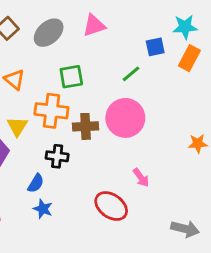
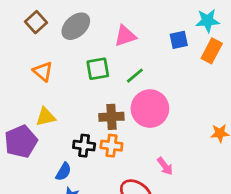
pink triangle: (94, 26) -> (125, 36), moved
green line: (131, 74) -> (135, 76), moved
orange cross: (51, 111) -> (111, 146), moved, size x0.7
yellow triangle: (17, 126) -> (46, 117), turned 45

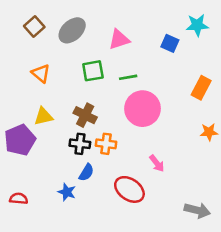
blue square: (179, 40) -> (170, 43), turned 36
orange rectangle: (212, 51) -> (201, 88), moved
green line: (135, 76) -> (128, 77), turned 30
brown cross: (111, 117) -> (85, 115), moved, turned 30
blue semicircle: (63, 172) -> (86, 173), moved

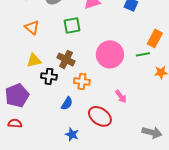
green line: (128, 77) -> (143, 54), moved
purple pentagon: (20, 140) -> (17, 95), moved
black cross: (80, 144) -> (49, 76), moved
blue star: (67, 192) -> (72, 134), moved

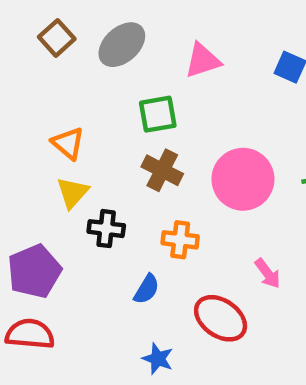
orange triangle: (32, 27) -> (68, 143), moved
brown cross: (66, 59) -> (162, 170), moved
yellow triangle: (34, 60) -> (73, 193), turned -35
red semicircle: (15, 123) -> (30, 334), size x1.5

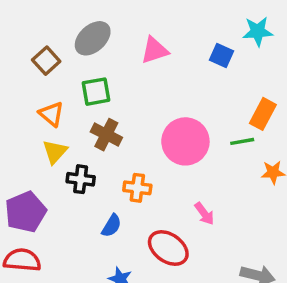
brown square: (57, 38) -> (46, 61), moved
green square: (158, 114) -> (96, 92), moved
brown cross: (162, 170) -> (106, 135), moved

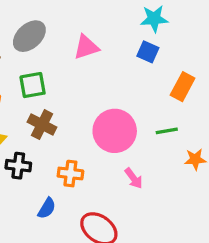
cyan star: (258, 31) -> (154, 19), moved
orange rectangle: (263, 114) -> (183, 87), moved
pink arrow: (204, 214) -> (134, 178), moved

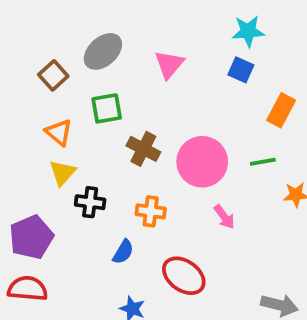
pink triangle: (86, 47) -> (169, 64), turned -32
brown cross: (42, 125) -> (143, 149), moved

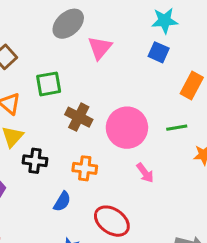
gray ellipse: (103, 51) -> (68, 24), moved

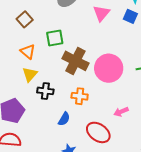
pink triangle: (100, 48) -> (101, 13), moved
brown cross: (79, 117) -> (75, 61), size x1.4
pink arrow: (145, 173) -> (121, 112), moved, turned 104

